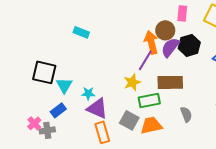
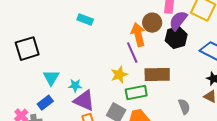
cyan rectangle: (81, 32) -> (85, 20), moved
purple semicircle: (170, 47) -> (178, 21), moved
purple line: (145, 60) -> (132, 53), turned -55
black square: (44, 72) -> (27, 49), moved, turned -30
gray semicircle: (186, 114) -> (184, 107), moved

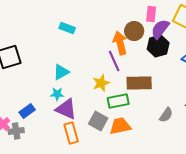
cyan triangle: (51, 78) -> (61, 72), moved, turned 30
gray semicircle: (184, 107) -> (166, 115), turned 56

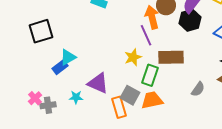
cyan triangle: (61, 72) -> (68, 57), moved
cyan star: (57, 94) -> (76, 97), moved
green rectangle: (118, 101) -> (150, 75), turned -60
blue rectangle: (27, 111) -> (60, 67), moved
orange rectangle: (71, 133) -> (119, 107), moved

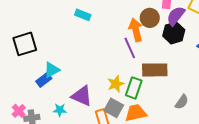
yellow star: (133, 57) -> (116, 84), moved

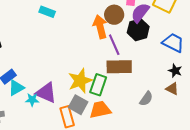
purple line: (130, 48) -> (114, 45), moved
cyan triangle: (52, 70) -> (16, 88), moved
yellow star: (116, 84) -> (80, 81), size x1.4
cyan star: (60, 110) -> (32, 100), moved

